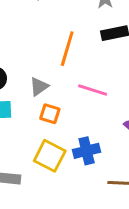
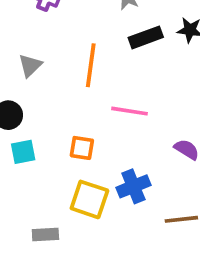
gray triangle: (39, 87) -> (30, 65), moved

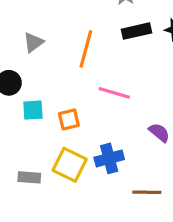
orange square: (82, 148) -> (69, 119), turned -30
cyan square: (23, 152) -> (33, 110), moved
gray rectangle: (45, 234) -> (29, 177), moved

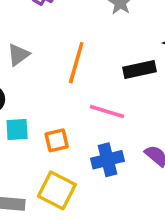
black rectangle: (137, 31) -> (139, 70), moved
blue cross: (109, 158) -> (108, 160), moved

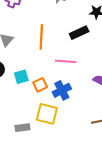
cyan square: (17, 130) -> (21, 77), moved
blue cross: (108, 160) -> (62, 90), moved

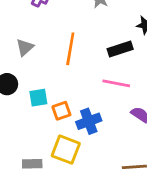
pink line: (66, 61) -> (116, 83), moved

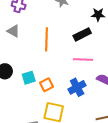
gray triangle: (25, 47) -> (13, 31), moved, turned -40
blue cross: (89, 121) -> (77, 87), moved

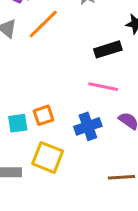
orange line: (47, 39) -> (43, 24), moved, turned 35
cyan square: (29, 78) -> (18, 123), moved

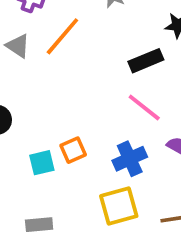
pink line: (103, 87) -> (144, 108), turned 32
yellow square: (48, 157) -> (119, 206), moved, turned -32

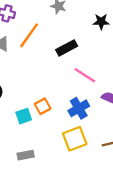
black rectangle: (146, 61) -> (67, 48), moved

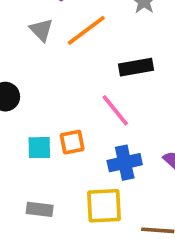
pink line: (85, 75) -> (115, 110), moved
gray rectangle: (26, 155) -> (40, 209), moved

